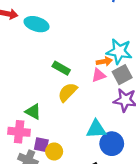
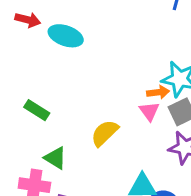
green rectangle: (61, 68) -> (37, 110), moved
pink triangle: (99, 75) -> (149, 111), turned -48

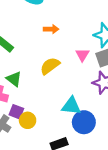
orange arrow: (158, 92) -> (51, 29), moved

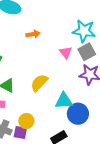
yellow semicircle: (50, 66) -> (39, 83), moved
purple square: (16, 112) -> (20, 133), moved

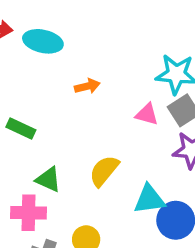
pink triangle: (66, 52) -> (147, 114), turned -32

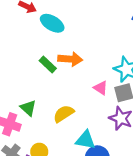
orange arrow: (87, 86) -> (70, 59), size x1.5
green rectangle: (21, 128) -> (48, 65), moved

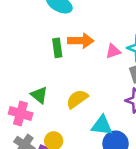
green rectangle: (48, 65) -> (57, 48), turned 42
pink triangle: (101, 88) -> (113, 51), moved, turned -48

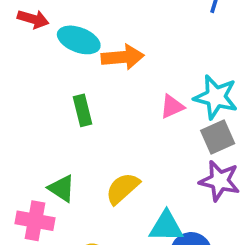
orange arrow: (81, 41) -> (123, 57), moved

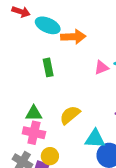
green triangle: (62, 188) -> (34, 113), turned -36
pink cross: (35, 221) -> (34, 133), moved

